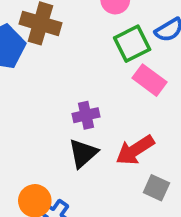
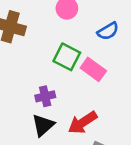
green square: (132, 44) -> (67, 57), moved, turned -36

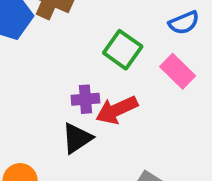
pink rectangle: (93, 69) -> (178, 71), moved
red arrow: (83, 123) -> (117, 110), moved

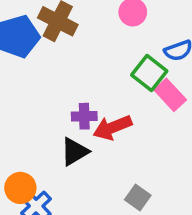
green square: (123, 50) -> (149, 73), moved

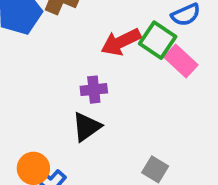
red arrow: (113, 127) -> (121, 42), moved

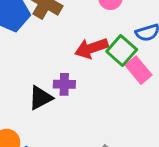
black triangle: (87, 127) -> (40, 98), moved

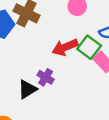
purple cross: (64, 84) -> (46, 77), turned 35

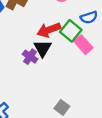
black triangle: (27, 89) -> (42, 48), moved, turned -30

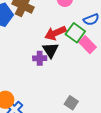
purple cross: (30, 57) -> (40, 58), turned -32

